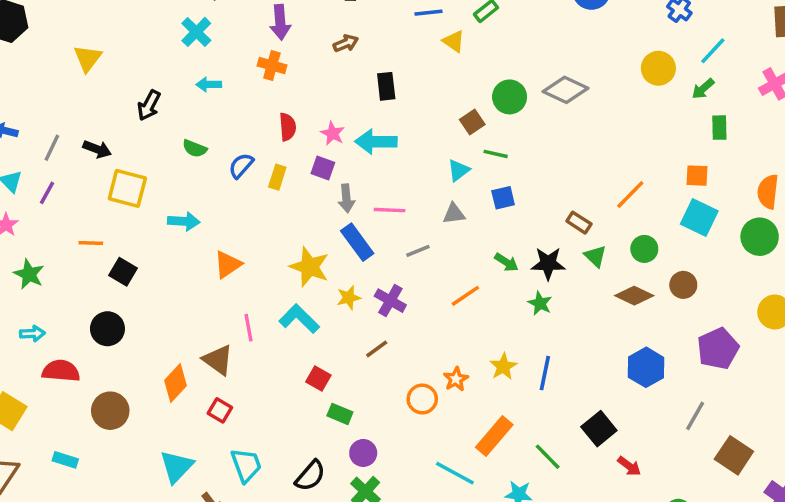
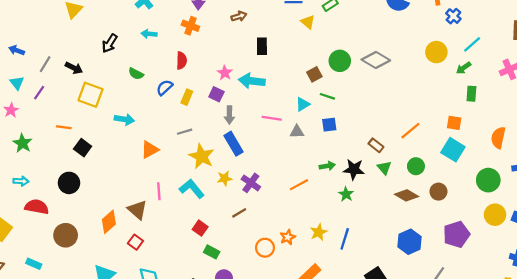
red semicircle: (288, 127) -> (181, 61), moved
pink line: (390, 210) -> (272, 118), moved
green circle: (760, 237) -> (488, 180), moved
gray line: (418, 251) -> (185, 132), moved
green arrow: (506, 262) -> (327, 166), turned -48

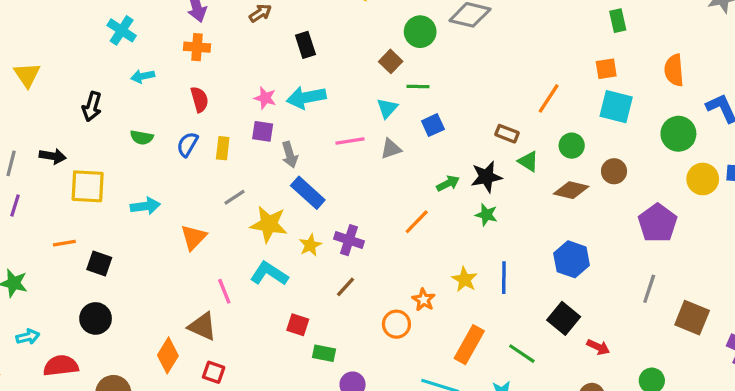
blue hexagon: (410, 242) -> (572, 259), moved

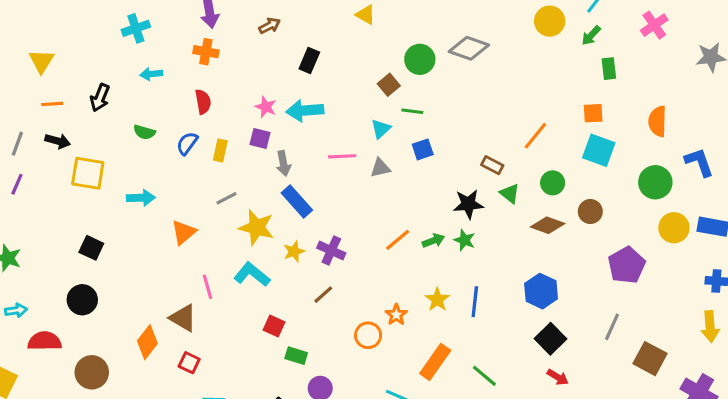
cyan cross: (122, 30) -> (136, 28), turned 32
black rectangle: (305, 45) -> (309, 60), turned 35
green arrow: (448, 183) -> (433, 241), moved
orange line: (64, 243) -> (52, 104), moved
black square: (564, 318) -> (550, 339), moved

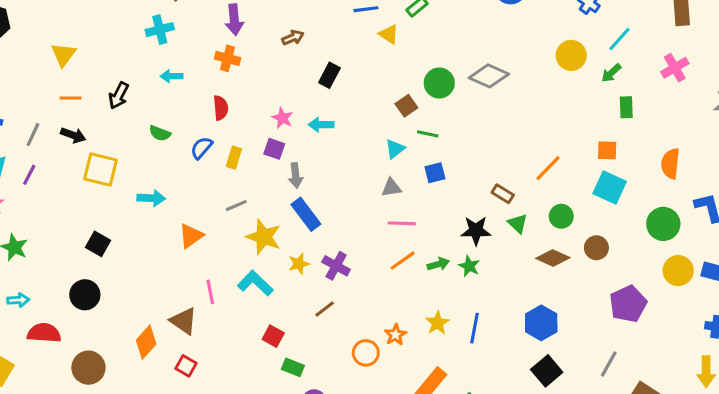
cyan arrow: (305, 111) -> (321, 125), size x0.7
pink line: (342, 156) -> (402, 223), moved

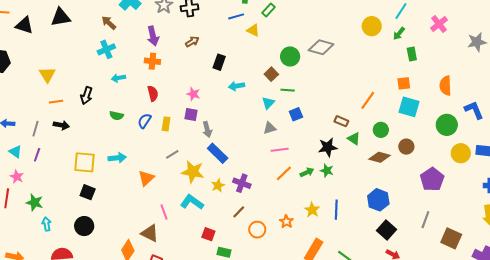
cyan arrow: (321, 125) -> (237, 86), moved
yellow square: (101, 170) -> (85, 162), moved
cyan arrow: (18, 300) -> (47, 224), moved, turned -88
orange circle: (366, 353) -> (257, 230), moved

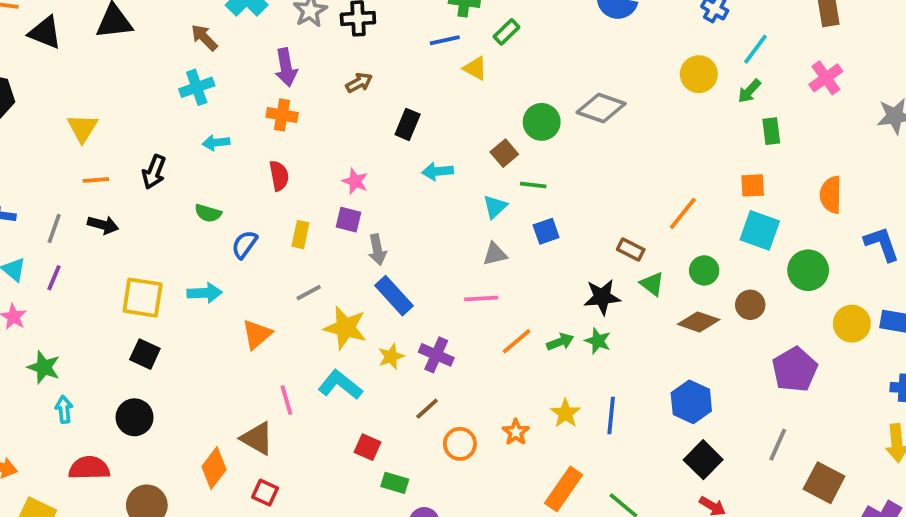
blue semicircle: (144, 121) -> (244, 244), moved
green circle: (447, 125) -> (808, 270), moved
pink line: (280, 150) -> (481, 299), moved

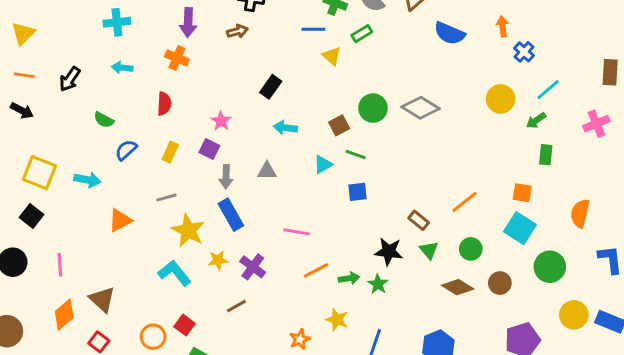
brown arrow: (359, 83) -> (237, 31), moved
gray triangle: (495, 254) -> (267, 171), moved
pink line: (286, 400) -> (60, 265), moved
yellow star: (565, 413) -> (337, 320), moved, turned -30
orange circle: (460, 444) -> (153, 337), moved

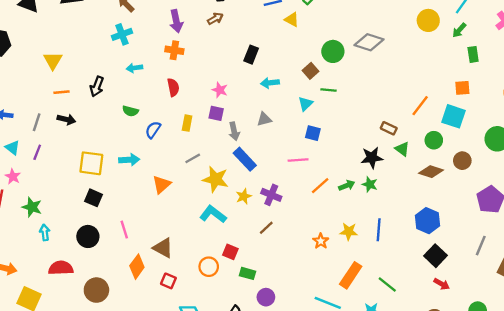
blue square: (357, 192) -> (313, 133), moved, turned 35
cyan square: (520, 228) -> (454, 116), moved
yellow star: (337, 320) -> (349, 231), moved

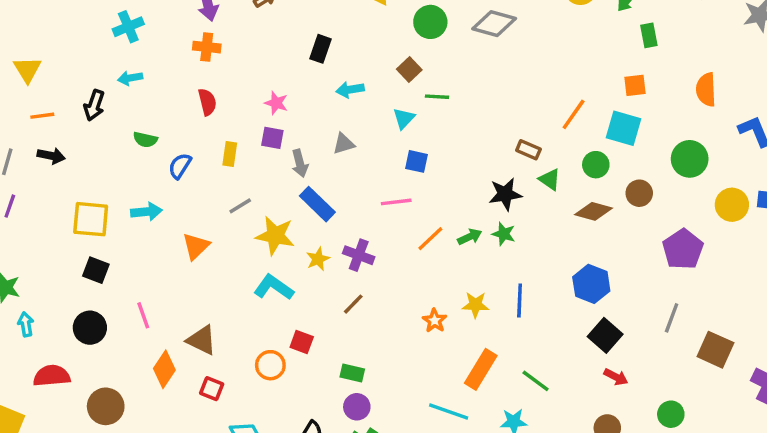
green circle: (333, 51) -> (430, 22), moved
cyan arrow: (134, 68) -> (130, 78), moved
green rectangle: (247, 273) -> (352, 373), moved

